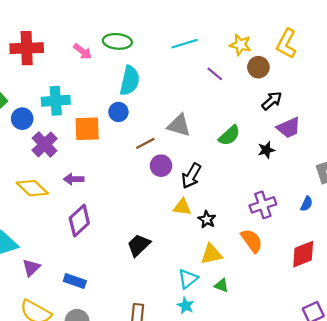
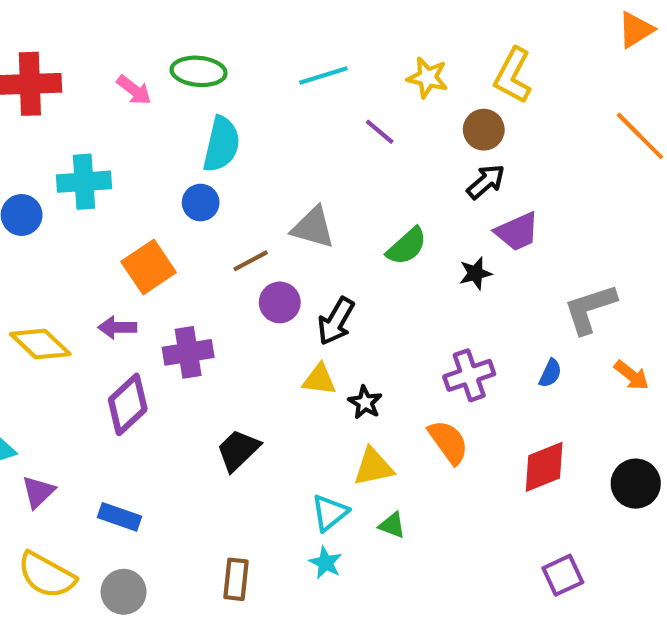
brown circle: (258, 67) -> (484, 130), moved
orange square: (87, 129) -> (149, 267), moved, turned -32
purple cross: (45, 144) -> (188, 352), moved, turned 35

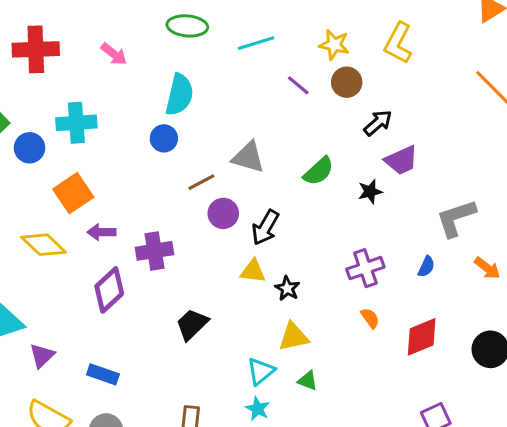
green ellipse: (199, 71) -> (187, 26), moved
brown circle: (484, 130) -> (347, 82), moved
orange square: (149, 267) -> (73, 193), moved
orange semicircle: (448, 442) -> (370, 318), moved, size x0.6

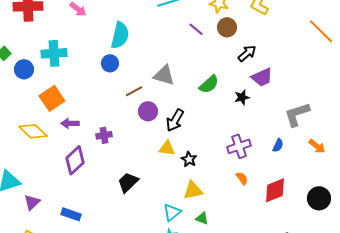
purple cross: (155, 251) -> (104, 135), size x0.7

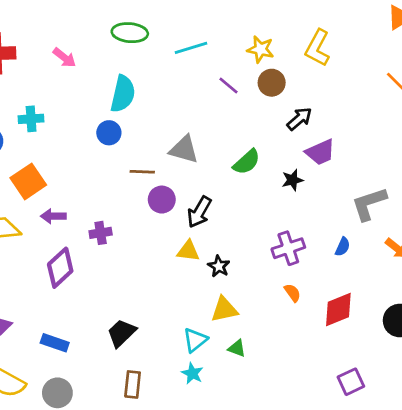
cyan cross: (54, 53) -> (31, 119), size x0.7
brown line: (134, 91) -> (142, 172), turned 30
black trapezoid: (128, 182) -> (121, 333), moved

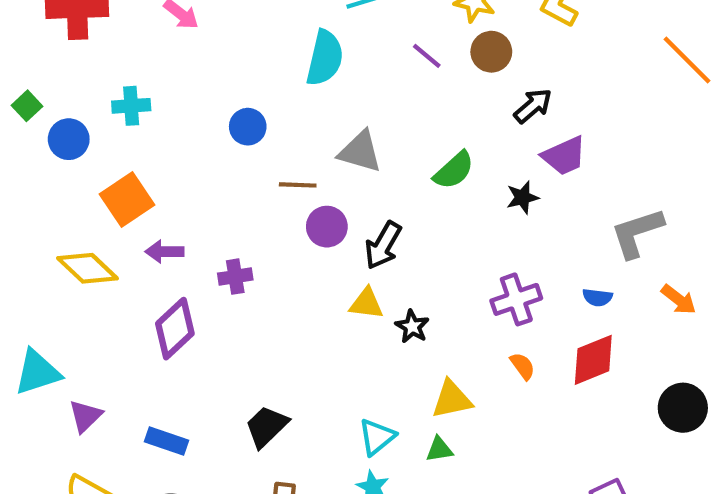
cyan semicircle: (123, 94) -> (325, 58), moved
blue semicircle: (343, 247) -> (597, 297), turned 72
yellow triangle: (224, 309) -> (452, 399), moved
red diamond: (338, 309) -> (593, 360), moved
green triangle: (237, 348) -> (439, 449), turned -30

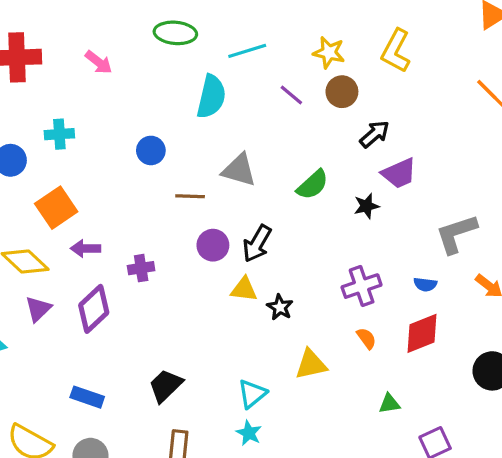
purple circle: (327, 227) -> (213, 245), moved
purple triangle: (85, 416) -> (38, 309), moved
green triangle: (439, 449) -> (389, 404), moved

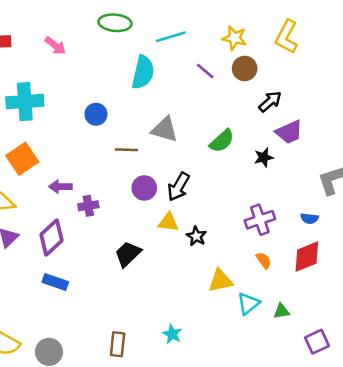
cyan cross: (59, 134) -> (25, 102), size x1.6
purple arrow: (86, 248) -> (60, 187), moved
black trapezoid: (166, 386) -> (128, 254), moved
cyan triangle: (252, 394) -> (248, 304), moved
blue rectangle: (87, 397) -> (55, 282), moved

